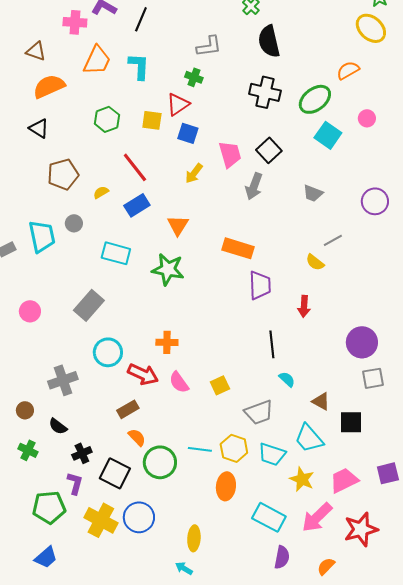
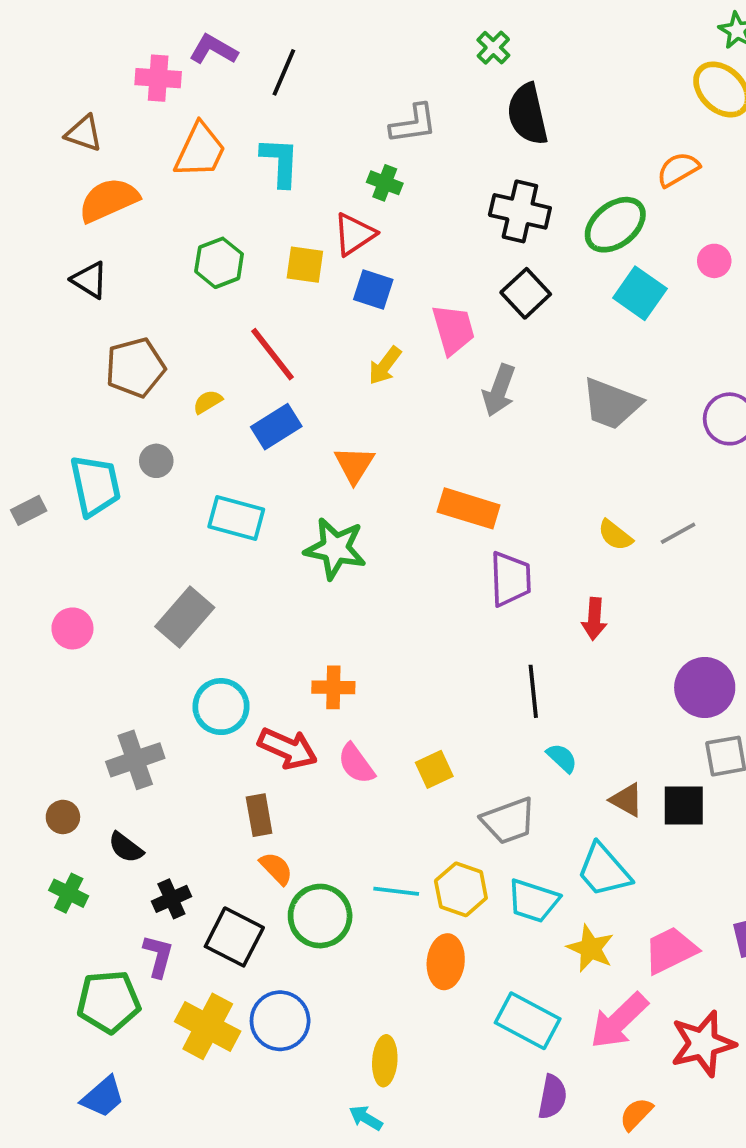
black square: (269, 150) -> (526, 293), moved
gray trapezoid: (313, 193) -> (611, 404), size x1.6
gray line: (333, 240) -> (678, 533), moved
brown rectangle: (128, 409) -> (259, 815), turned -70
black square: (351, 422) -> (684, 806), moved

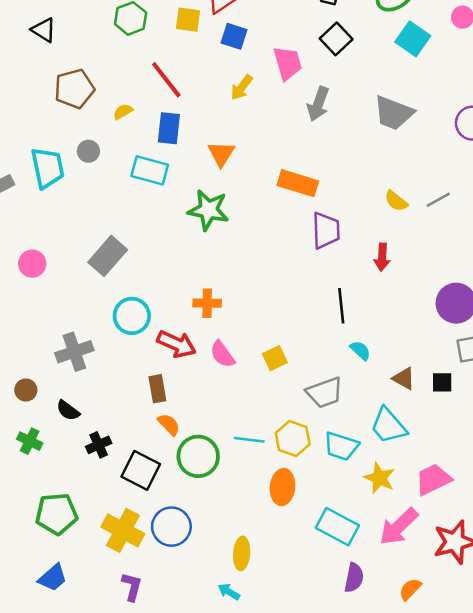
blue rectangle: (276, 427) -> (169, 128), turned -52
cyan rectangle: (236, 518) -> (150, 170), moved
black square: (684, 806) -> (442, 382), size x0.7
purple L-shape: (158, 956) -> (132, 587), moved

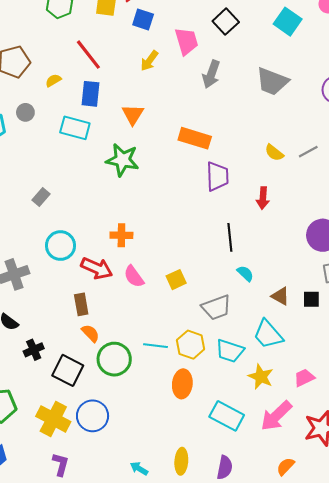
gray rectangle: (108, 256) -> (41, 197), size x0.6
pink trapezoid: (433, 479) -> (304, 378), size x0.7
yellow ellipse: (242, 553) -> (181, 461), moved
purple semicircle: (354, 578) -> (225, 467), moved

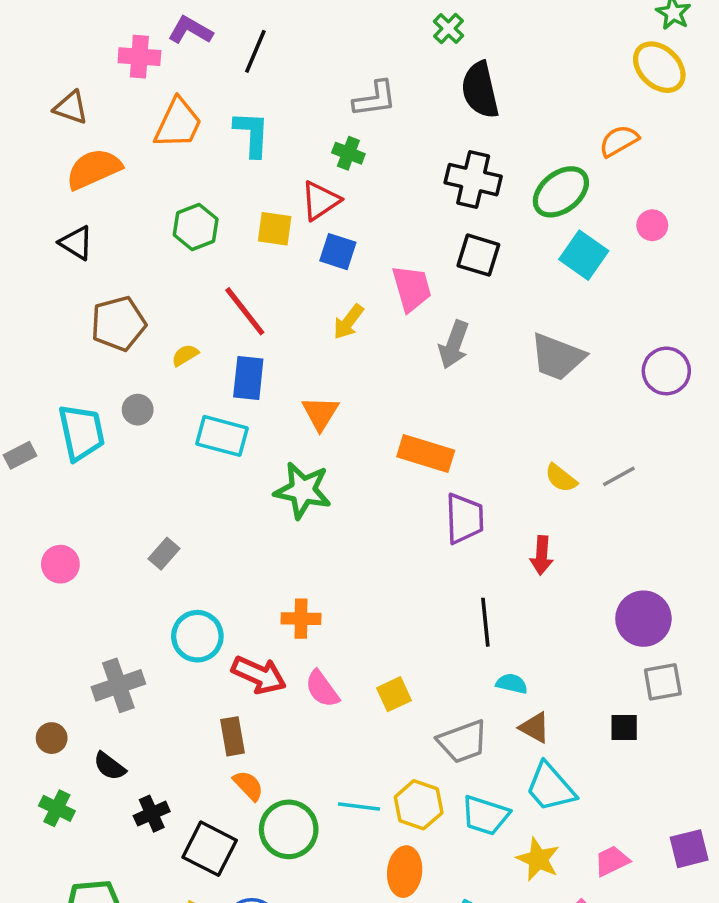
black square: (226, 22) -> (478, 255), turned -30
cyan semicircle: (245, 273) -> (512, 684), turned -30
brown triangle: (280, 296) -> (535, 728), moved

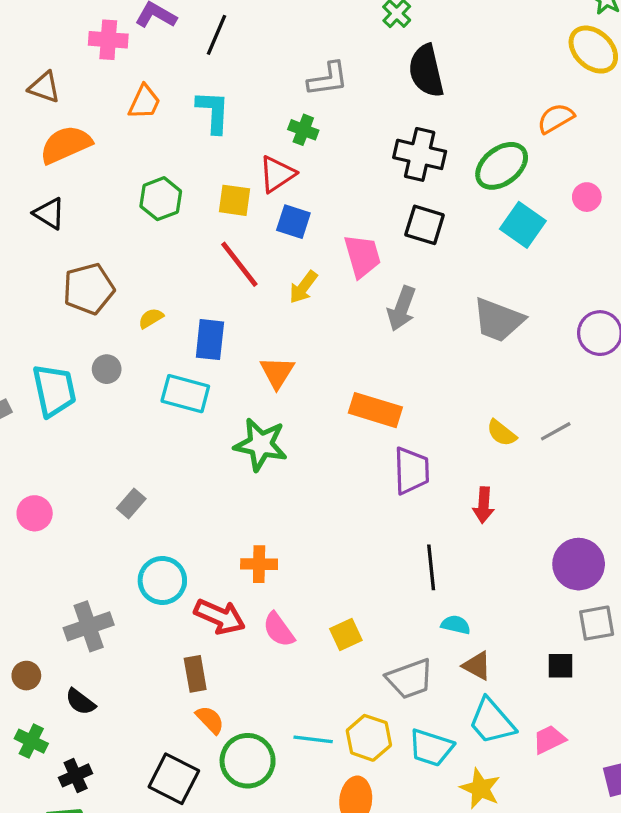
orange trapezoid: (178, 123) -> (144, 102), size x0.7
red line: (245, 311) -> (239, 264), moved
black cross: (152, 814) -> (76, 775), moved
pink trapezoid: (612, 861) -> (549, 739), moved

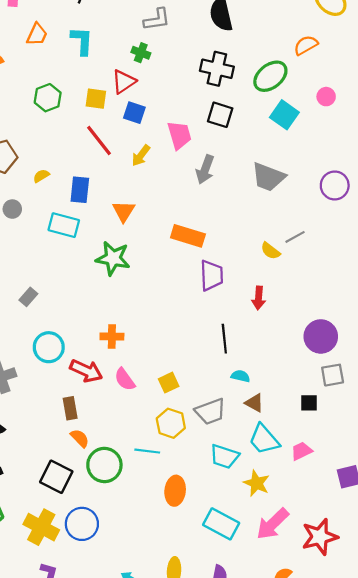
gray line: (556, 431) -> (295, 237), moved
yellow hexagon: (369, 738) -> (171, 423), moved

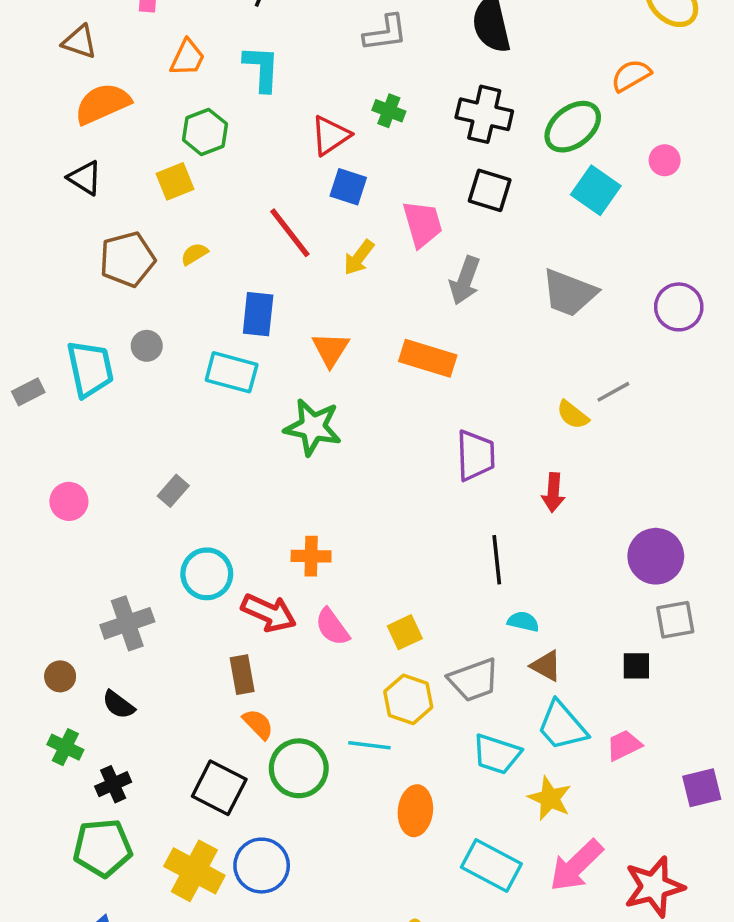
green cross: (141, 53) -> (389, 111), moved
green hexagon: (48, 98) -> (205, 132), moved
yellow square: (96, 99) -> (175, 181), moved, turned -30
yellow semicircle: (41, 176) -> (194, 254), moved
orange rectangle: (188, 236) -> (428, 358), moved

